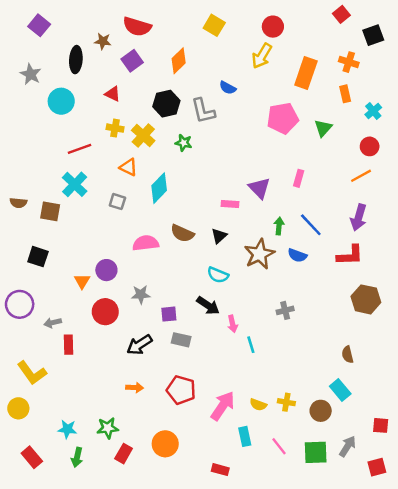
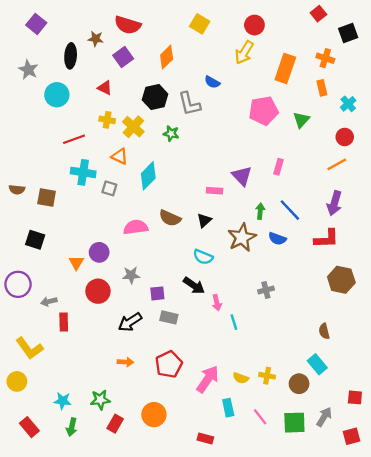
cyan cross: (75, 184) -> (83, 172), moved, turned -35
red pentagon: (181, 390) -> (169, 364), turned 30

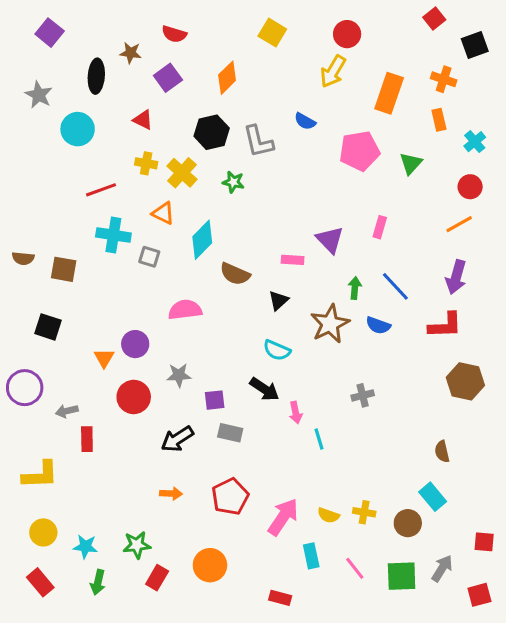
red semicircle: (128, 25) -> (174, 34), size x0.7
blue semicircle: (212, 82) -> (305, 121), moved
brown semicircle: (170, 218) -> (235, 274), moved
yellow L-shape: (29, 348) -> (40, 475), turned -56
yellow circle: (17, 381) -> (43, 532), moved

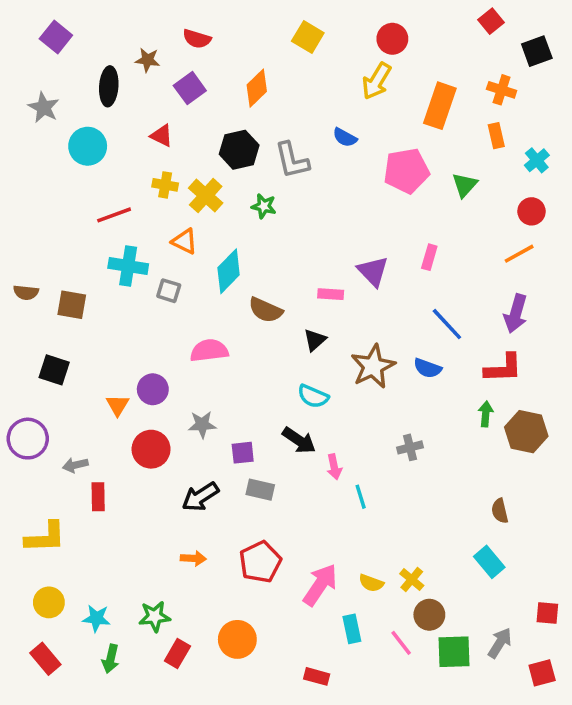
green arrow: (355, 288) -> (486, 414), moved
yellow cross: (364, 512) -> (412, 580), turned 30
brown circle: (408, 523) -> (429, 615), moved

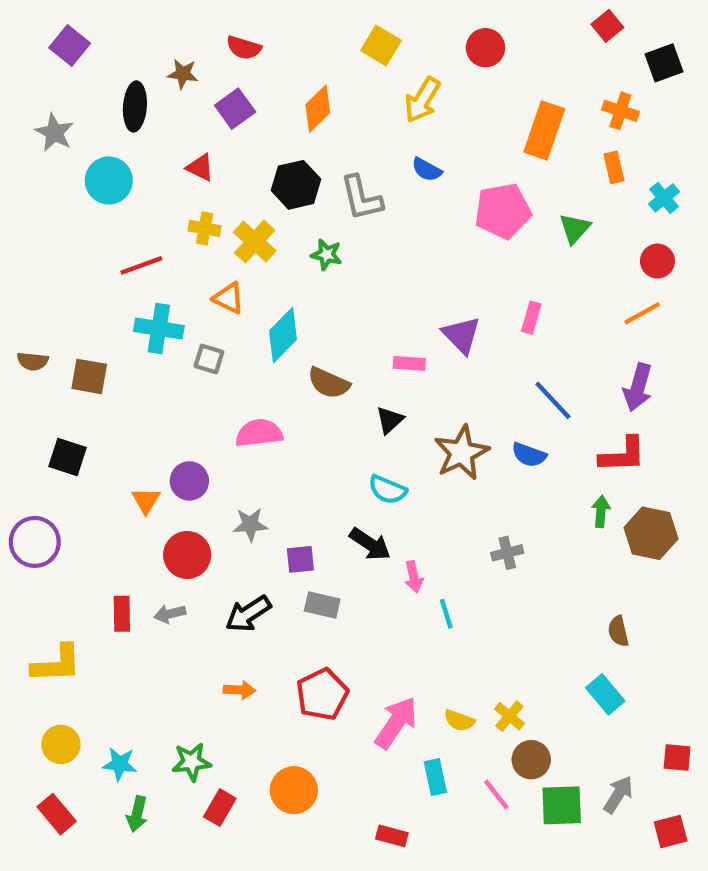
yellow arrow: (377, 81) -> (422, 100), moved
gray arrow: (75, 465) -> (170, 614), moved

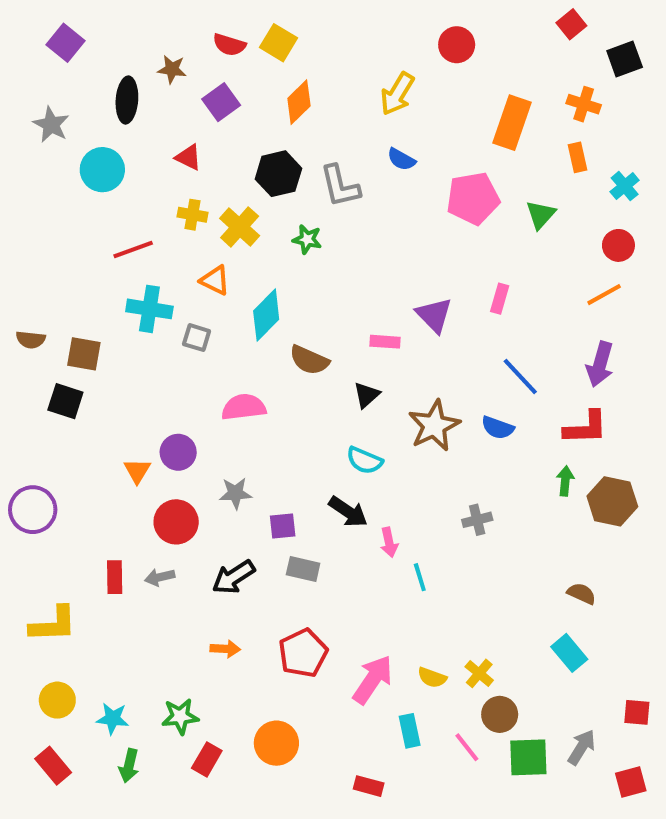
yellow square: (381, 46) -> (278, 43), moved
black square: (67, 457) -> (65, 401), moved
brown semicircle: (618, 631) -> (582, 594), turned 128

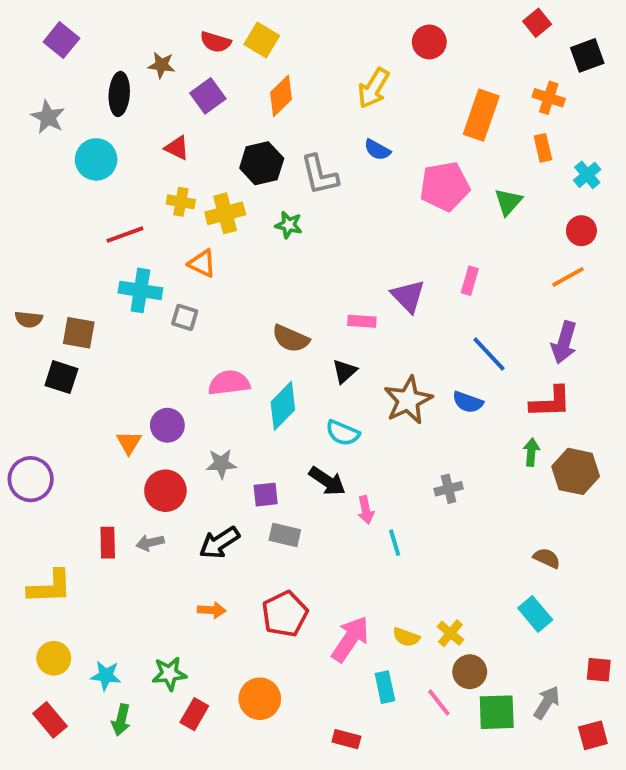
yellow cross: (240, 227) -> (225, 213), turned 33
cyan diamond: (266, 315) -> (283, 406), moved

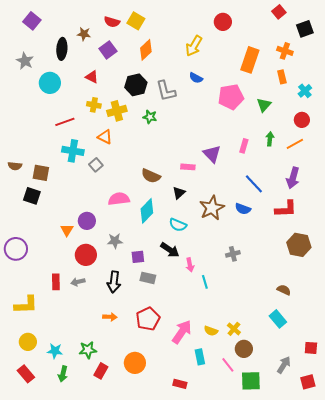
gray square: (185, 317) -> (96, 165), turned 32
green arrow: (531, 452) -> (270, 139), moved
black arrow: (219, 543) -> (114, 282), turned -50
green square: (497, 712) -> (251, 381), moved

